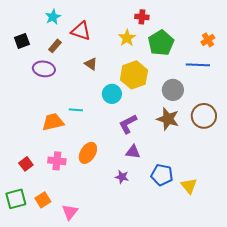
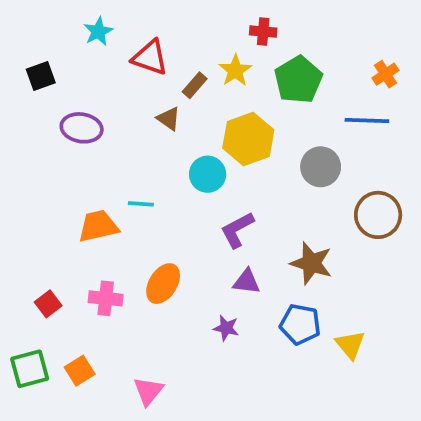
brown rectangle: (55, 46) -> (195, 85), moved
brown star: (168, 119) -> (311, 263), moved
pink triangle: (70, 212) -> (148, 391), moved

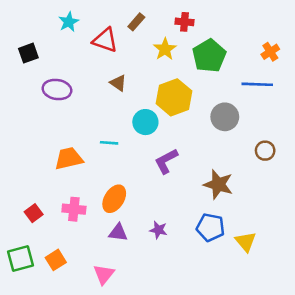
brown rectangle: (195, 85) -> (136, 22), moved
cyan line: (141, 204) -> (109, 143), moved
brown circle: (378, 215) -> (265, 151), size x0.6
purple triangle: (246, 282) -> (118, 233), moved

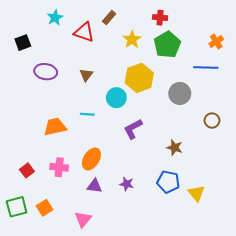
red cross: (184, 22) -> (160, 18), moved
brown triangle: (118, 83) -> (86, 75), moved, turned 32
brown star: (218, 184) -> (175, 148), size x0.7

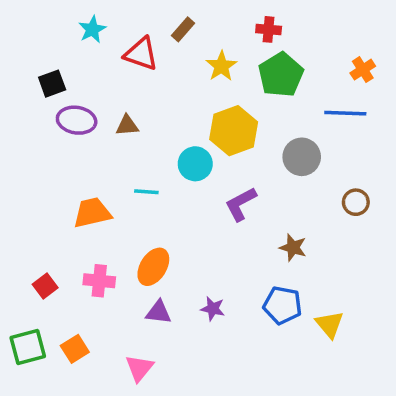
black square: (23, 43) -> (52, 84), moved
brown triangle: (86, 75) -> (127, 125), moved, turned 48
purple L-shape: (133, 129) -> (241, 204), moved

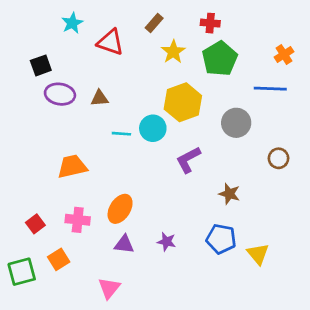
brown rectangle: (183, 29) -> (154, 23), moved
cyan line: (146, 192) -> (121, 134), moved
orange square: (75, 349) -> (59, 259), moved

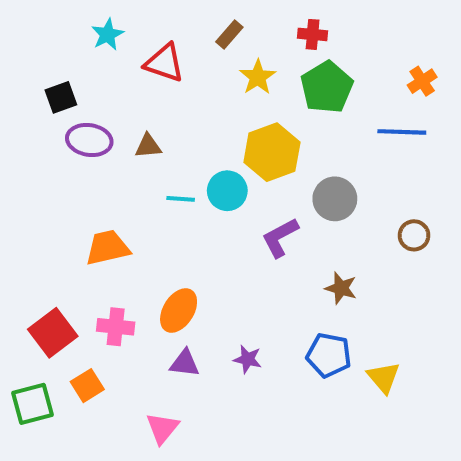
gray circle: (236, 123) -> (335, 199), moved
red square: (35, 224) -> (53, 333), size x1.6

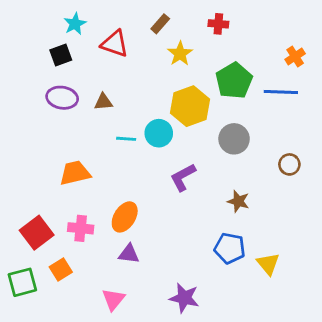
green pentagon: (327, 87) -> (234, 81), moved
black square: (61, 97) -> (61, 55), moved
purple L-shape: (280, 237) -> (183, 177), moved
purple star: (248, 359) -> (184, 298), moved, size x1.5

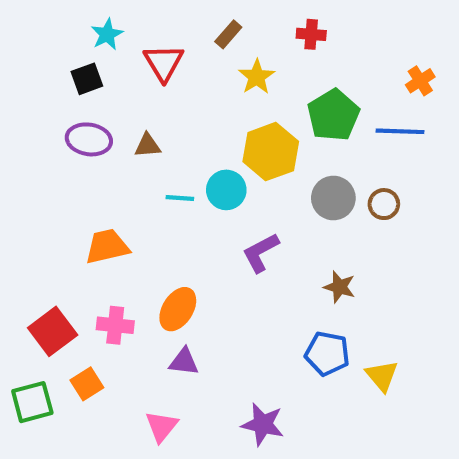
red triangle: (115, 44) -> (164, 63), turned 40
brown circle: (289, 164) -> (384, 204), moved

